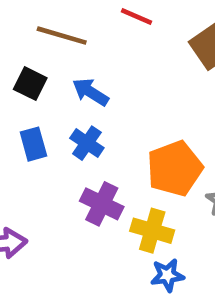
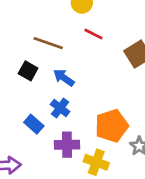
blue rectangle: (33, 144) -> (34, 124), moved, turned -36
purple cross: (102, 204) -> (67, 145), turned -30

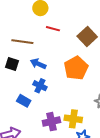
orange pentagon: (112, 126) -> (76, 68), moved
purple cross: (67, 145) -> (51, 122), moved

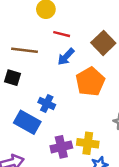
blue arrow: (38, 64) -> (66, 57), moved, turned -70
blue rectangle: (24, 101) -> (27, 122), size x1.5

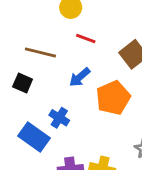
blue arrow: (66, 57) -> (80, 77), moved

